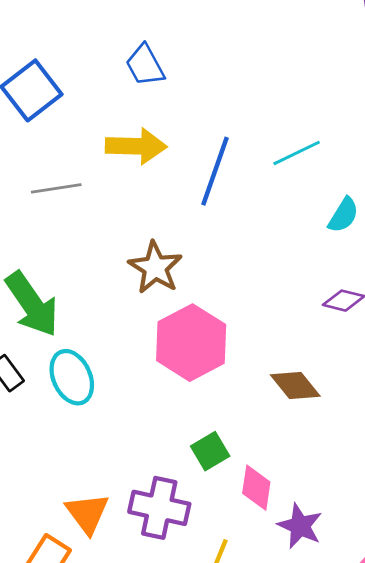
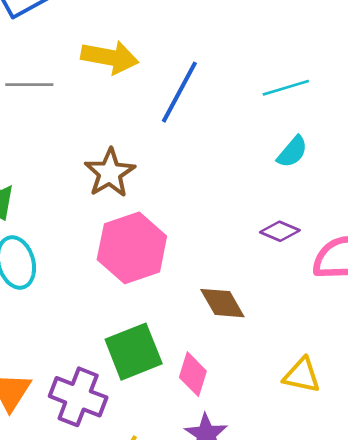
cyan line: (297, 153) -> (286, 88), moved
green square: (210, 451) -> (134, 352), size x1.6
pink diamond: (256, 488) -> (193, 374), moved

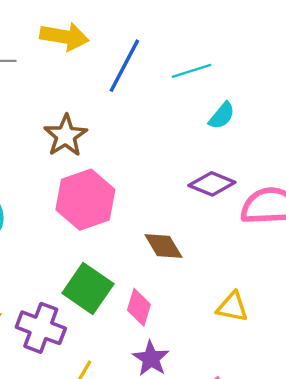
cyan line: (286, 88) -> (191, 71), moved
purple diamond: (280, 231) -> (212, 184), size x1.4
green square: (134, 352) -> (88, 288), turned -33

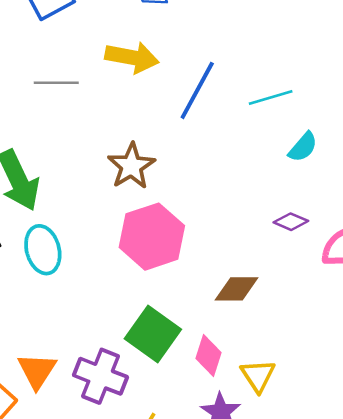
purple diamond: (212, 184) -> (291, 222), size x0.7
brown diamond: (163, 246) -> (237, 289), turned -60
yellow triangle: (232, 307) -> (258, 376), moved, turned 44

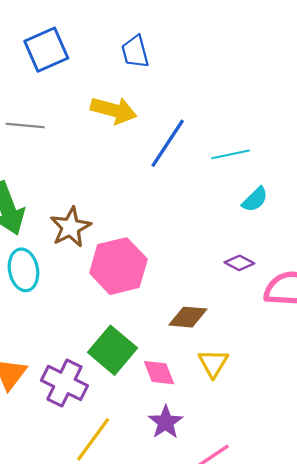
gray line: (56, 83) -> (25, 126), moved
brown star: (131, 166) -> (71, 227), moved
pink diamond: (208, 355) -> (159, 373), turned -44
yellow triangle: (258, 376) -> (213, 363), moved

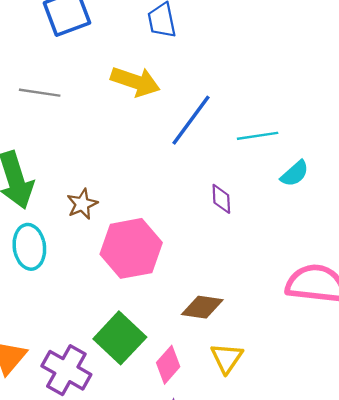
cyan semicircle: (255, 199) -> (295, 174), moved
brown star: (71, 227) -> (82, 204), size x0.7
purple diamond: (239, 263) -> (221, 199), moved, turned 56
pink diamond: (159, 373) -> (168, 365), turned 60

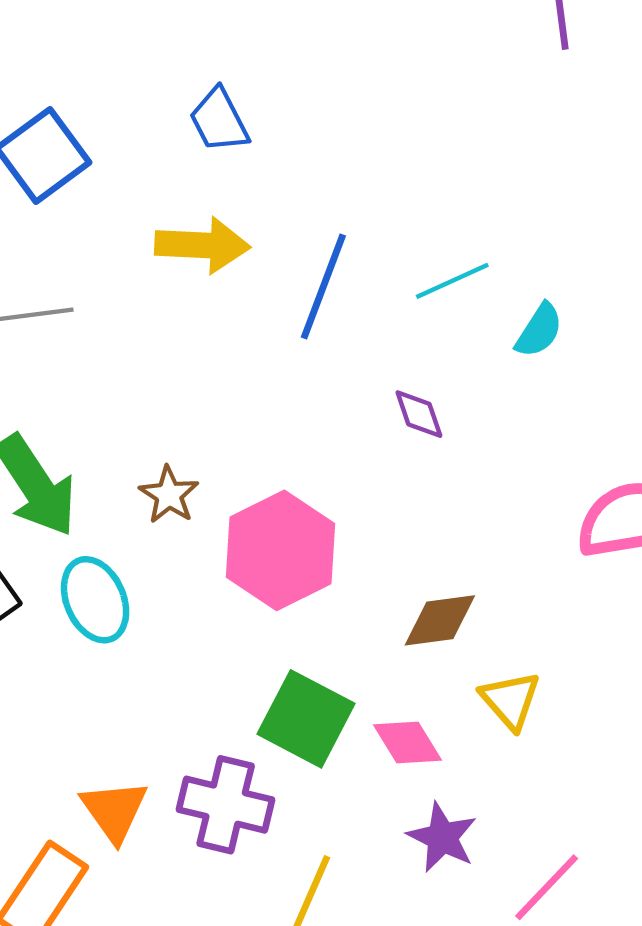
pink diamond: (168, 365) -> (407, 743), turned -57

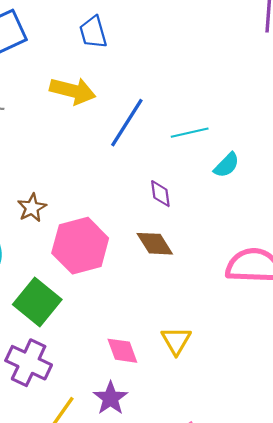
brown diamond: (440, 620) -> (155, 244), moved, turned 54
green square: (306, 719) -> (37, 302), moved
purple star: (442, 837) -> (110, 398), moved

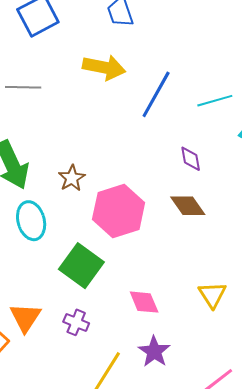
pink diamond: (122, 351) -> (144, 302), moved
purple cross: (29, 363) -> (76, 322), size x0.6

